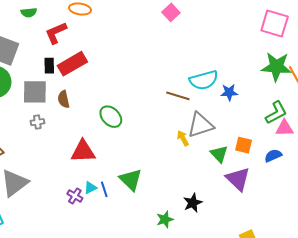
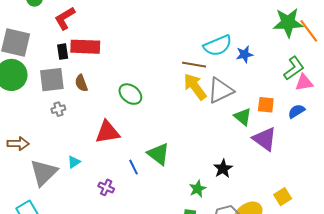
red rectangle: (72, 64) -> (85, 47), turned 40
yellow arrow: (183, 138) -> (195, 87), moved, size x1.8
cyan triangle: (90, 188) -> (74, 162), moved
purple cross: (75, 196) -> (106, 187), moved

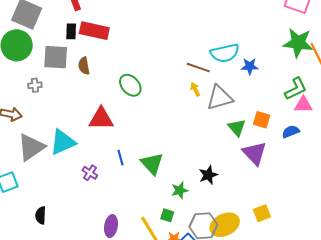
yellow arrow: (195, 87) -> (195, 89), size x0.5
gray cross: (58, 109) -> (35, 85), moved
green triangle: (159, 154) -> (152, 164), moved
cyan triangle: (74, 162) -> (63, 142), size x2.0

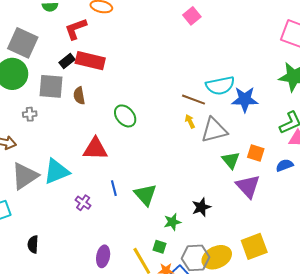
black rectangle: (71, 31) -> (67, 61), turned 49
blue star: (250, 66) -> (245, 99), size x1.5
yellow square: (262, 213) -> (254, 246), size x1.5

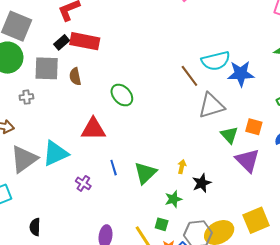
brown line: (193, 100) -> (189, 76), turned 35
yellow arrow: (190, 121) -> (182, 167), moved, turned 40
green triangle: (145, 195) -> (145, 173), turned 30

